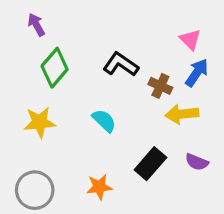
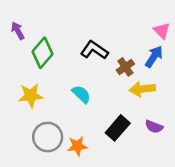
purple arrow: (36, 25) -> (18, 31), moved
pink triangle: (190, 40) -> (162, 31), moved
brown cross: (160, 86) -> (125, 67), turned 30
gray circle: (35, 190) -> (48, 137), moved

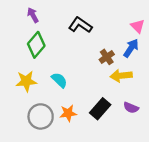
purple arrow: (18, 31) -> (33, 15), moved
black L-shape: (94, 50) -> (80, 25), moved
cyan semicircle: (81, 94) -> (59, 80), moved
orange star: (77, 146) -> (68, 113), moved

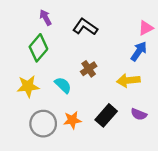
purple arrow: (33, 15) -> (45, 17), moved
pink triangle: (138, 26) -> (146, 28), turned 48
brown cross: (107, 57) -> (89, 69), moved

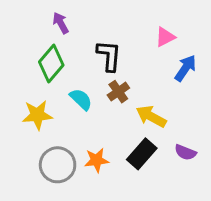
black L-shape: (85, 27) -> (109, 56), moved, turned 60
pink triangle: (146, 28) -> (165, 37), moved
yellow arrow: (128, 80) -> (151, 116), moved, turned 35
cyan semicircle: (63, 85) -> (81, 99), moved

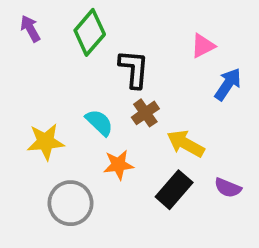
purple arrow: (61, 23) -> (30, 29), moved
green diamond: (51, 63) -> (90, 32), moved
orange star: (97, 160) -> (118, 165), moved

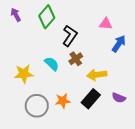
pink triangle: (203, 46) -> (106, 24), turned 32
black L-shape: (134, 69) -> (70, 36), turned 30
yellow arrow: (186, 144) -> (97, 75), turned -36
orange star: (118, 165) -> (63, 101), moved

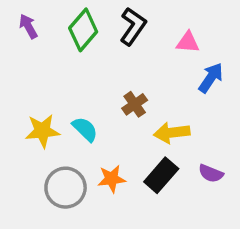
black L-shape: (70, 36) -> (133, 26), moved
cyan semicircle: (52, 64) -> (85, 129), moved

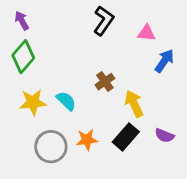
green diamond: (83, 30) -> (23, 57), moved
yellow arrow: (172, 133) -> (134, 104), turned 72

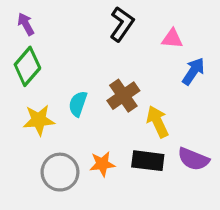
brown cross: (105, 82) -> (123, 96), size x1.4
cyan semicircle: (66, 101) -> (78, 104), moved, turned -115
purple semicircle: (164, 136) -> (193, 159), size x1.4
black rectangle: (126, 137) -> (148, 161), turned 56

